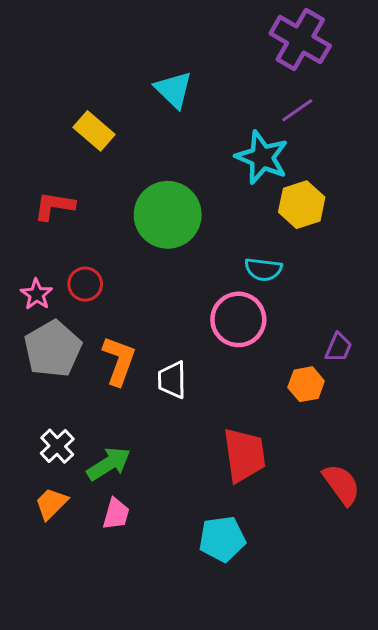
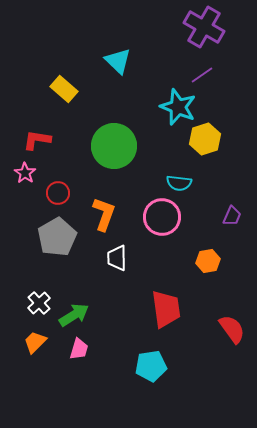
pink star: (37, 294) -> (25, 173), moved
purple trapezoid: (339, 347) -> (232, 216), moved
gray pentagon: (53, 349) -> (57, 237), moved
orange L-shape: (119, 361) -> (104, 214), moved

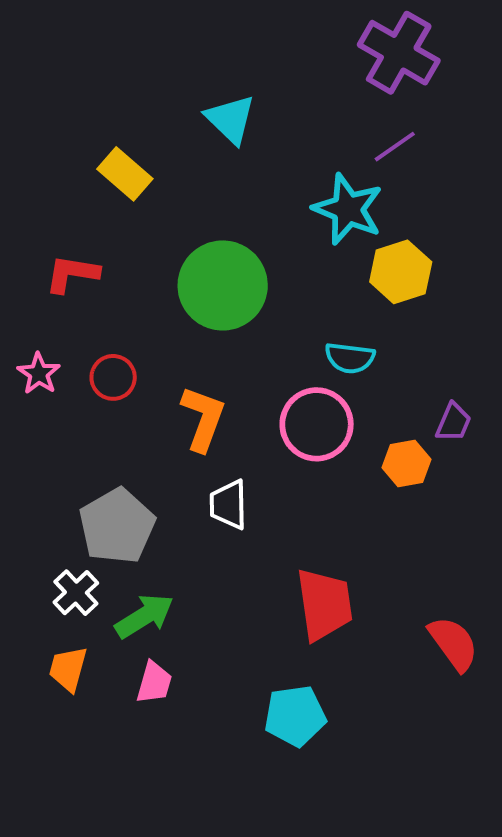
pink star: (25, 173) -> (39, 374), moved
gray pentagon: (57, 237) -> (117, 526), moved
orange hexagon: (208, 261) -> (407, 463), moved
orange trapezoid: (35, 342) -> (68, 669), turned -30

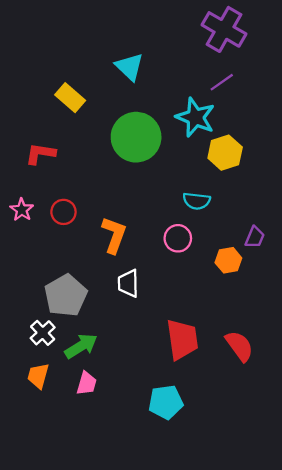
green circle: (223, 285) -> (136, 137), moved
pink circle: (317, 424) -> (178, 238), size x0.7
red semicircle: (453, 643) -> (239, 346), moved

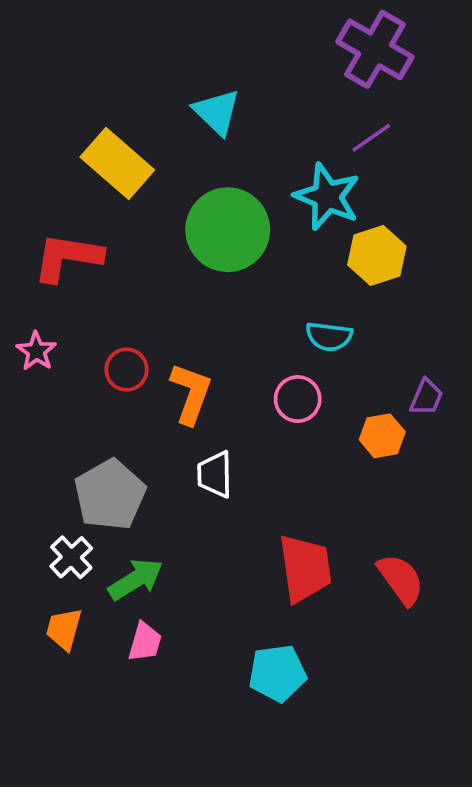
yellow rectangle: (70, 98) -> (117, 163), size x1.4
red L-shape: (40, 154) -> (68, 257), size x1.4
red circle: (63, 212) -> (127, 370), moved

